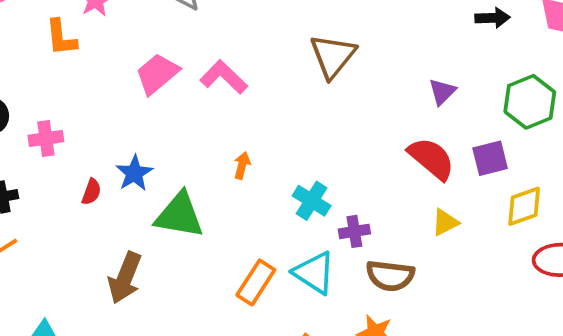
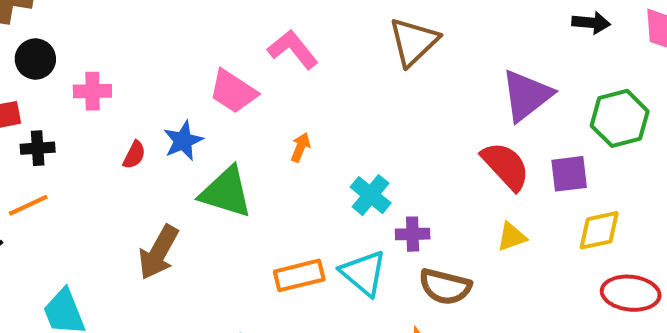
pink trapezoid: (157, 74) -> (233, 91), moved, turned -114
purple triangle: (442, 92) -> (527, 95), size x1.8
orange rectangle: (256, 282) -> (299, 275), turned 36

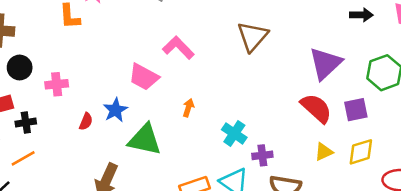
yellow diamond: (599, 230) -> (361, 152), moved

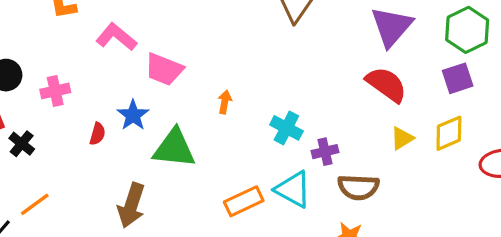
pink L-shape: (178, 48) -> (116, 37), moved
purple square: (356, 110) -> (458, 78), moved
black cross: (26, 123) -> (22, 144), turned -36
orange line: (23, 158) -> (35, 204), moved

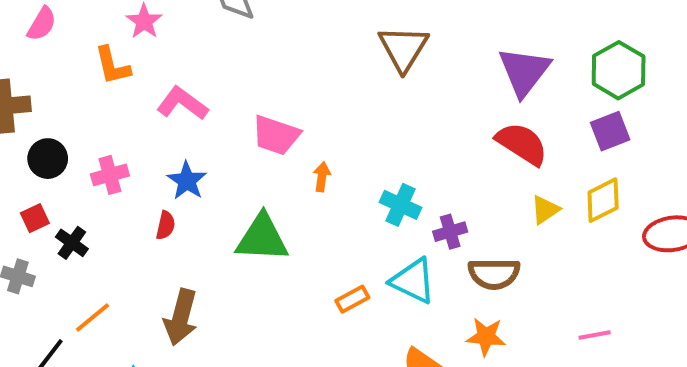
pink trapezoid: (164, 69) -> (276, 135), moved
blue star: (133, 115) -> (187, 181), moved
orange rectangle: (244, 201) -> (352, 299), size x0.7
brown arrow: (131, 205) -> (181, 317), moved

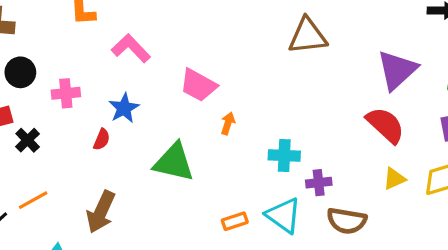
brown triangle: (403, 48) -> (308, 36), turned 42
cyan cross: (400, 205) -> (284, 155), turned -32

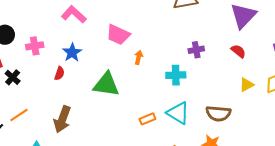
red semicircle: (385, 125) -> (238, 51), size x0.6
purple cross: (319, 183) -> (196, 50), moved

